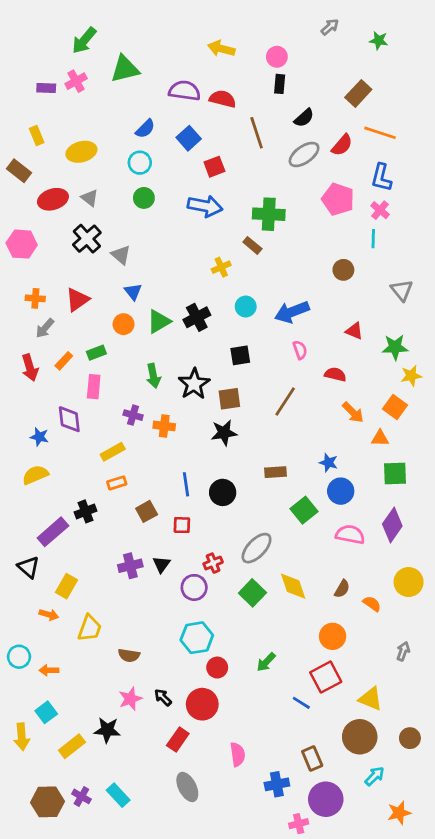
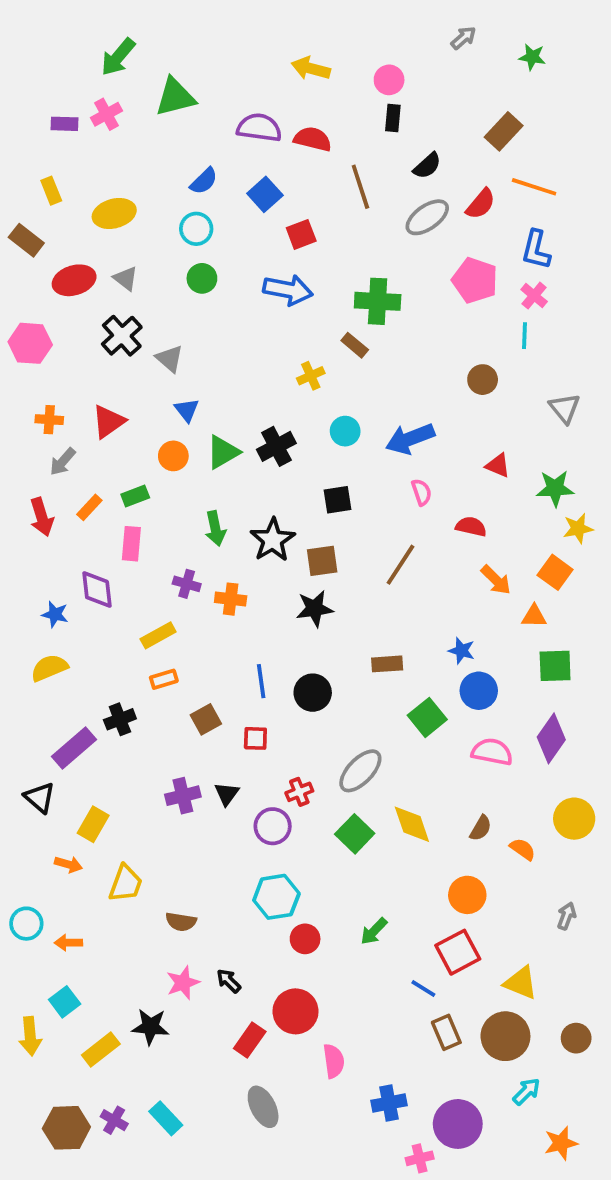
red circle: (202, 704) -> (295, 1011), moved
brown rectangle: (312, 758) -> (446, 1032), moved

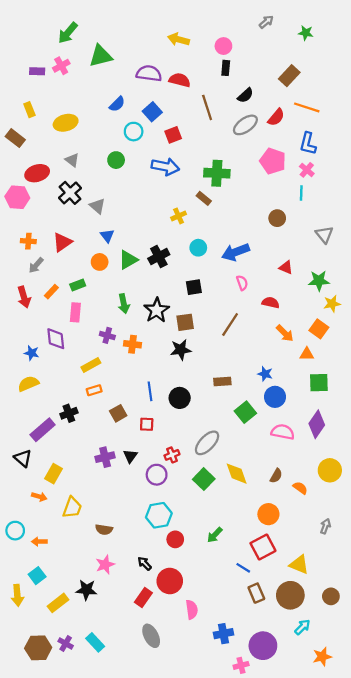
cyan circle: (196, 229) -> (134, 132), moved
red ellipse: (74, 280) -> (37, 173), moved
black arrow: (229, 981) -> (145, 563), moved

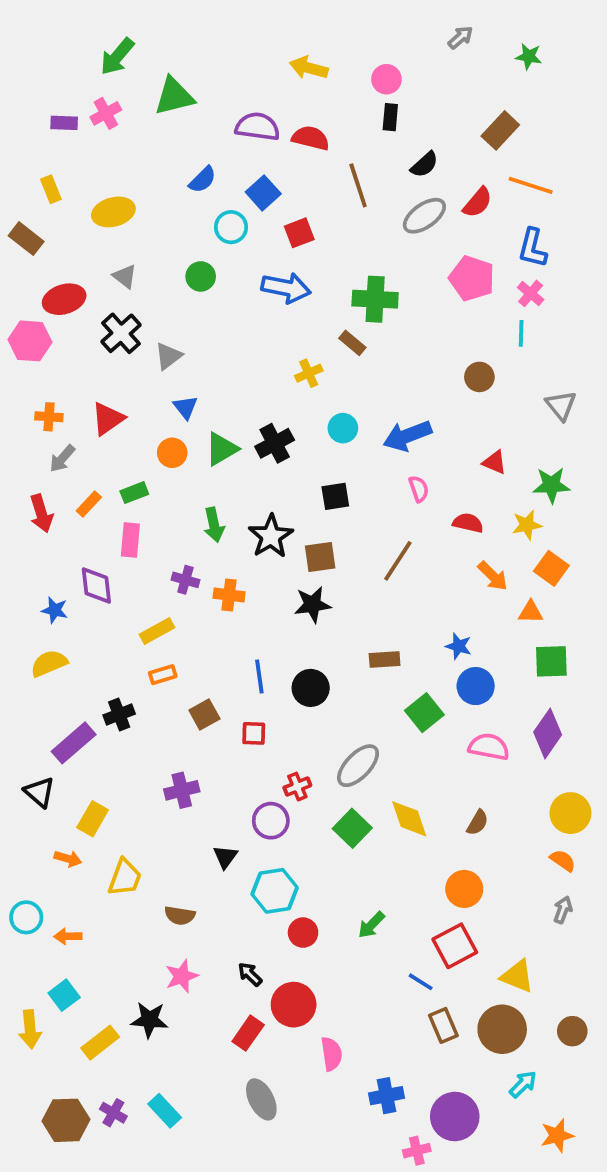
gray triangle: (97, 206) -> (168, 356), turned 42
yellow star: (332, 304) -> (527, 525), moved
black triangle: (130, 456) -> (225, 857), moved
orange semicircle: (300, 488) -> (563, 860), moved

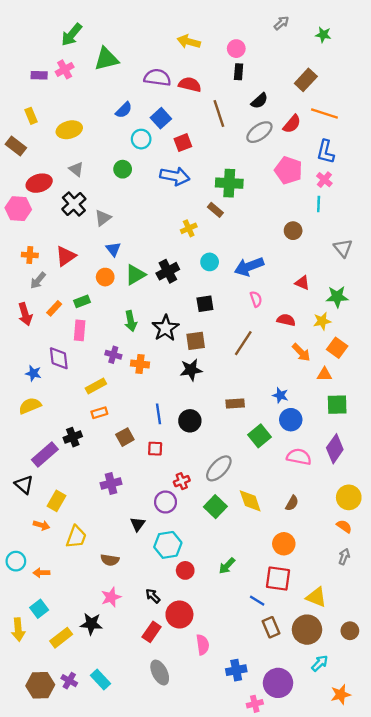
red square: (455, 946) -> (278, 579), turned 36

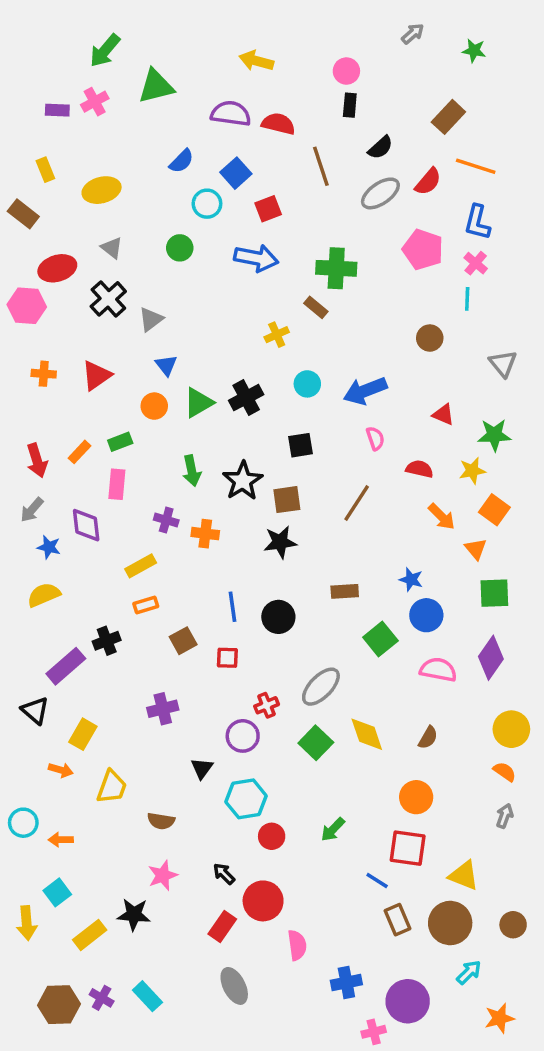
yellow arrow: (189, 42) -> (256, 61), moved
gray arrow: (38, 281) -> (32, 510), moved
orange triangle: (324, 374) -> (476, 549), turned 49

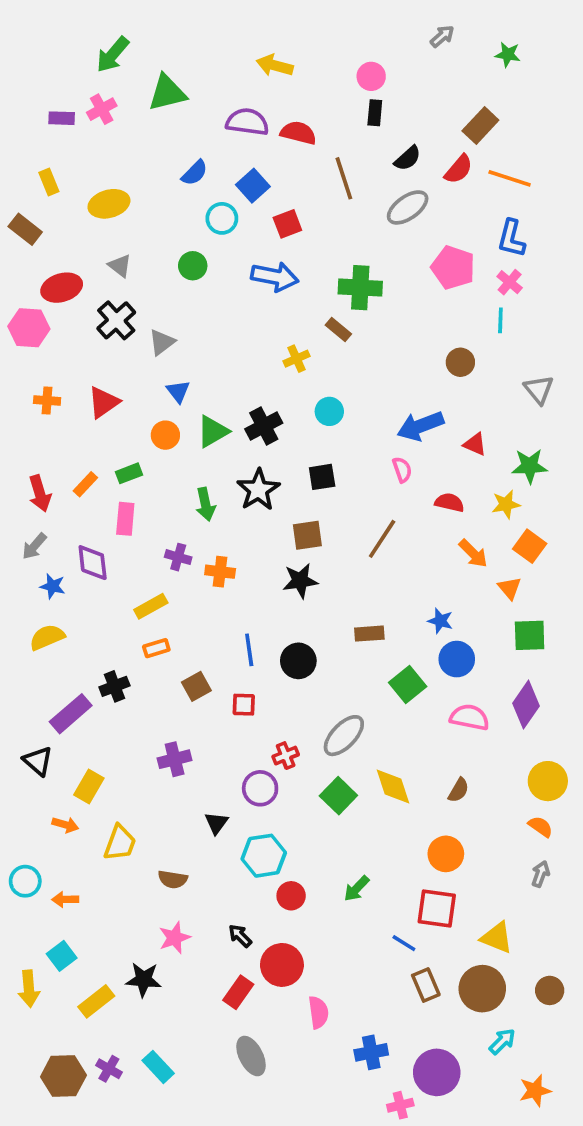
red semicircle: (428, 182) -> (459, 169), moved
blue arrow: (365, 391) -> (420, 426), moved
black star: (243, 481) -> (258, 490), moved

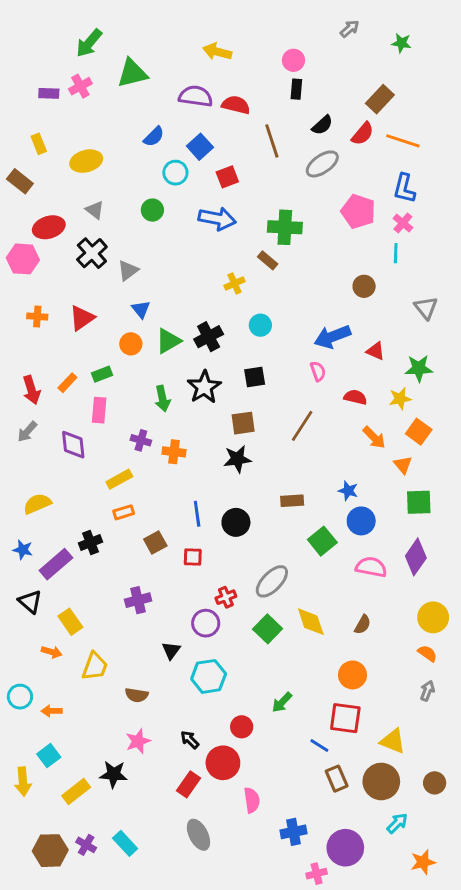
blue star: (53, 586) -> (23, 550), moved
yellow rectangle: (89, 787) -> (70, 622), turned -65
red circle: (291, 896) -> (242, 727), moved

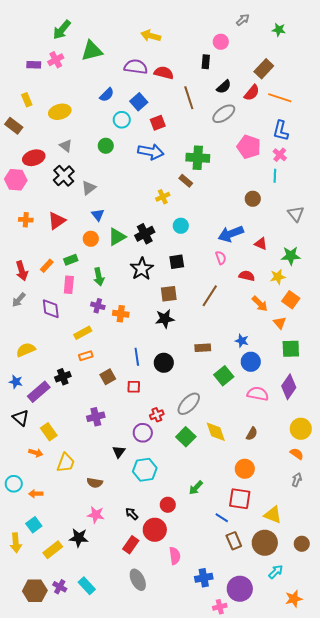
pink circle: (293, 60) -> (221, 42), moved
green arrow: (162, 399) -> (99, 277), moved
pink star: (138, 741) -> (96, 515), turned 30

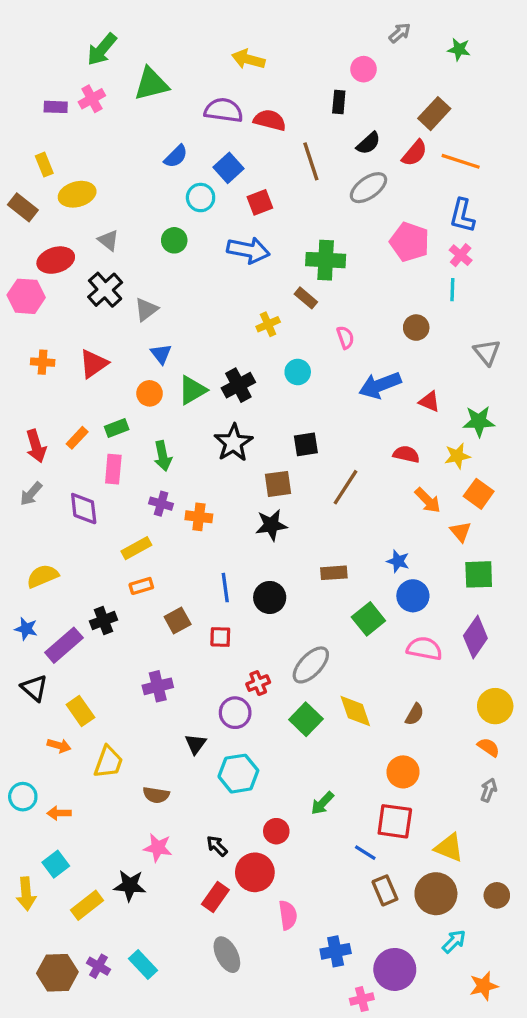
yellow ellipse: (60, 112) -> (77, 194), moved
pink semicircle: (221, 258) -> (345, 337), moved
black square: (177, 262) -> (306, 444), moved

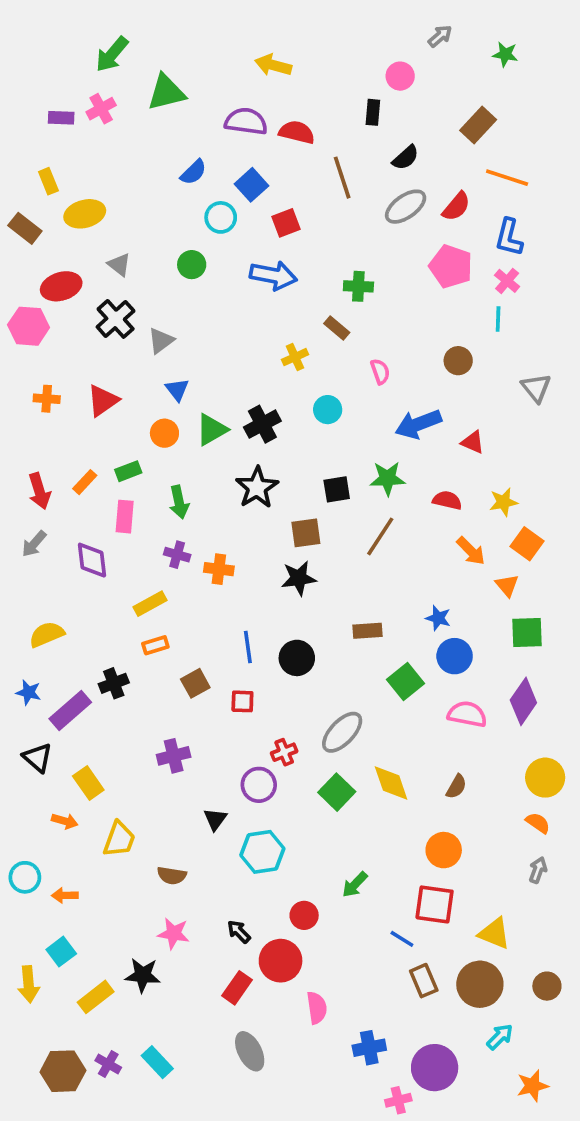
red semicircle: (415, 153) -> (456, 207), moved
green cross: (326, 260) -> (358, 286), size x0.7
green star: (479, 421) -> (387, 478), moved

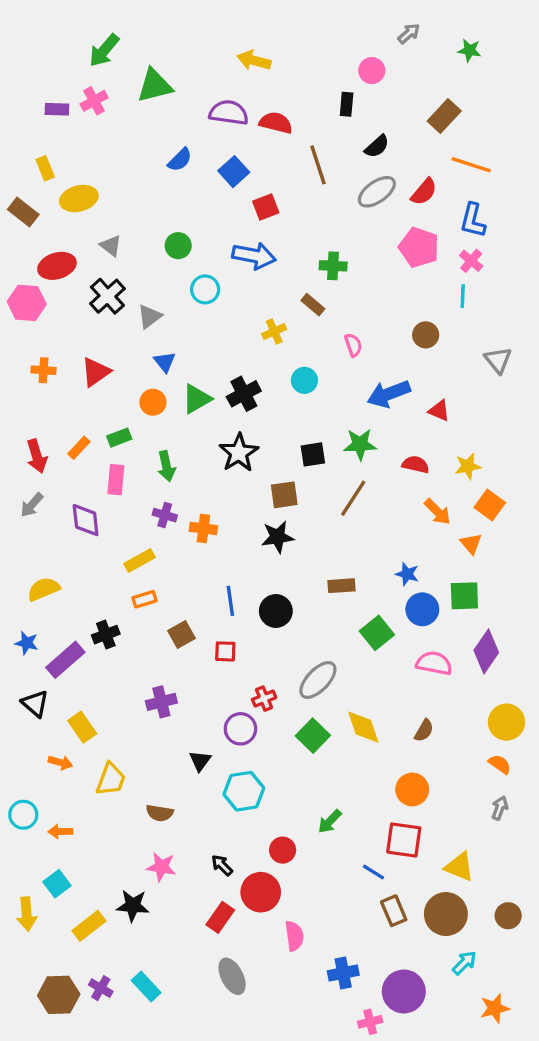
cyan circle: (221, 217) -> (205, 289), moved
green square: (527, 633) -> (464, 596), moved

